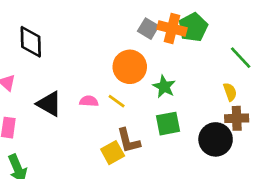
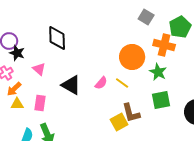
gray square: (148, 29) -> (146, 17), moved
orange cross: (172, 29) -> (164, 45), moved
pink semicircle: (89, 101) -> (101, 83), turned 128

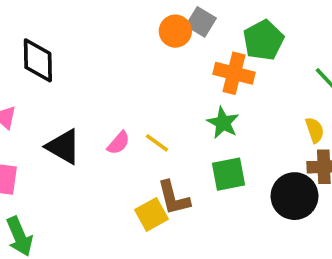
orange circle: (132, 57) -> (175, 31), moved, size x0.7

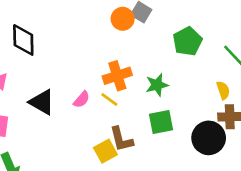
green pentagon: (263, 40) -> (187, 41), moved
orange cross: (234, 73) -> (117, 76), moved, turned -32
green star: (223, 123) -> (157, 85), turned 30

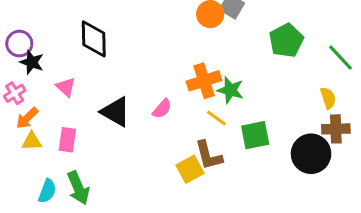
green star: (157, 85) -> (230, 90), moved, turned 30
yellow line: (109, 100) -> (216, 118), moved

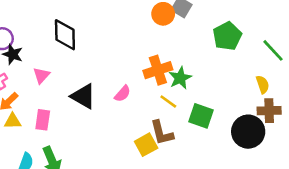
pink triangle: (66, 87) -> (41, 75), turned 30
green star: (230, 90) -> (180, 78), turned 30
green square: (255, 135) -> (201, 116), turned 30

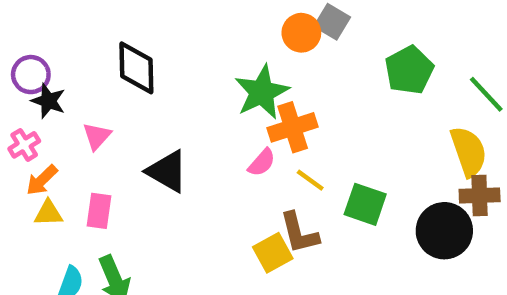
green star: (180, 78) -> (262, 92), moved, size x1.4
yellow semicircle: (263, 84) -> (469, 152), size x1.6
pink semicircle: (123, 94) -> (262, 163), moved

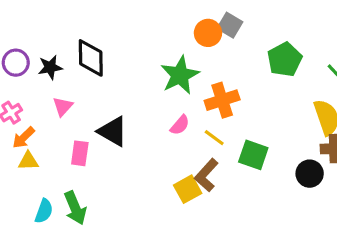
black star: (48, 101) -> (50, 67), moved, turned -30
orange cross: (293, 127) -> (222, 100), moved
pink rectangle: (99, 211) -> (80, 153), moved
black circle: (444, 231) -> (310, 174), size x0.7
brown L-shape: (299, 233) -> (206, 175), turned 56

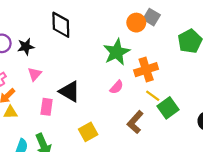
black diamond: (91, 58) -> (61, 25), moved
yellow line: (214, 138) -> (153, 96), moved
green square: (253, 155) -> (168, 108), turned 35
yellow square: (188, 189) -> (88, 132), moved

